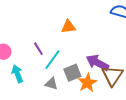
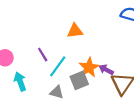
purple arrow: (97, 63) -> (106, 70), size x0.6
orange star: (87, 83) -> (89, 67), moved

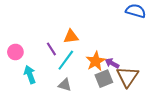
orange triangle: (75, 31) -> (71, 37), moved
gray square: (79, 80) -> (104, 79), moved

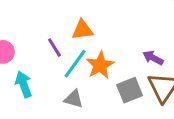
orange star: (96, 61) -> (100, 65), moved
purple arrow: (112, 63) -> (153, 58), moved

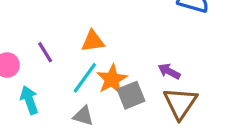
purple line: (54, 48) -> (45, 52), moved
gray square: (130, 90) -> (131, 95), moved

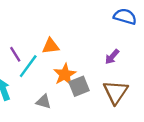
purple arrow: (169, 71) -> (112, 57), moved, turned -77
cyan line: (85, 78) -> (28, 66), moved

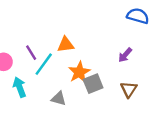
brown triangle: (116, 92) -> (129, 89), size x0.7

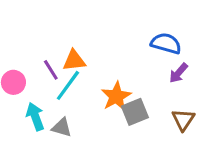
blue semicircle: (138, 16) -> (166, 43), moved
orange triangle: (66, 45) -> (74, 61), moved
gray triangle: (59, 99) -> (62, 127), moved

